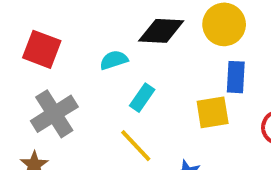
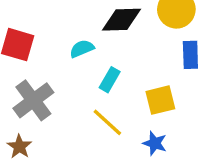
yellow square: (213, 112) -> (160, 100), moved

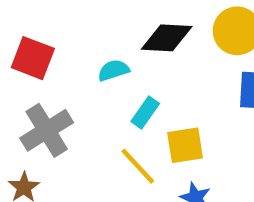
yellow square: (160, 100) -> (185, 145), moved

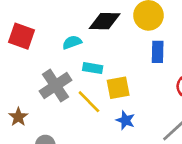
cyan rectangle: (145, 112) -> (93, 68), turned 66
gray cross: (47, 130) -> (55, 86), moved

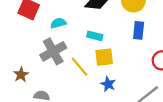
cyan semicircle: (72, 42) -> (58, 23), moved
cyan rectangle: (93, 68) -> (95, 36), moved

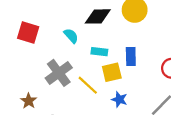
cyan semicircle: (58, 23) -> (71, 36), moved, turned 70
blue rectangle: (139, 30) -> (131, 56), moved

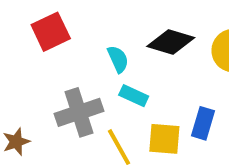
red square: (28, 33) -> (51, 32), turned 30
cyan rectangle: (99, 52) -> (134, 96), moved

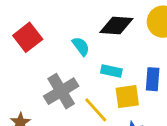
cyan rectangle: (134, 96) -> (111, 71), moved

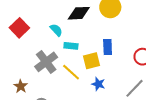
cyan rectangle: (111, 71) -> (71, 46), moved

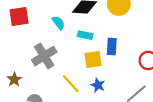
red square: (19, 28) -> (19, 16), turned 30
cyan rectangle: (71, 46) -> (85, 35), moved
yellow line: (71, 72) -> (71, 84), moved

